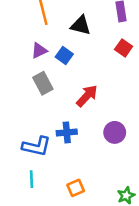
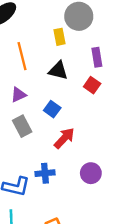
red square: (124, 48) -> (92, 85), moved
blue square: (64, 56) -> (52, 109), moved

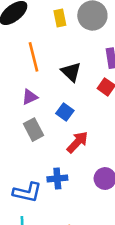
yellow rectangle: (59, 37) -> (60, 18), moved
black triangle: (58, 71) -> (71, 72), turned 30

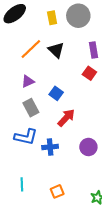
orange line: (34, 57) -> (31, 49), turned 60
black triangle: (71, 72) -> (56, 50), moved
blue L-shape: (27, 192) -> (26, 137), moved

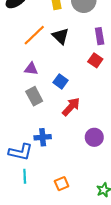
purple triangle: (28, 81) -> (31, 69), turned 32
blue L-shape: (26, 137) -> (20, 152), moved
blue cross: (50, 147) -> (43, 137), moved

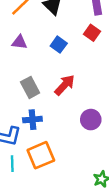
blue square: (61, 81) -> (59, 45), moved
gray rectangle: (34, 96) -> (30, 87), moved
orange square: (62, 184) -> (41, 155), moved, size x1.6

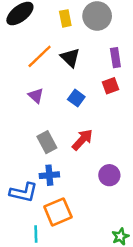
red square: (92, 33) -> (111, 86), turned 35
purple triangle: (19, 42) -> (36, 96), turned 35
cyan line: (12, 164) -> (36, 234), moved

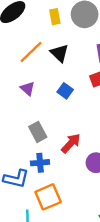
red arrow: (82, 140) -> (71, 143), moved

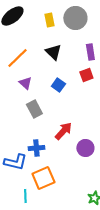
orange line: (31, 52) -> (17, 58), moved
gray rectangle: (38, 132) -> (34, 109), moved

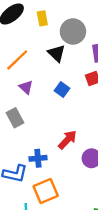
gray circle: (75, 18) -> (73, 31), moved
yellow rectangle: (49, 20) -> (42, 18), moved
gray rectangle: (34, 109) -> (15, 118), moved

